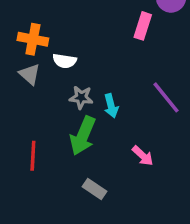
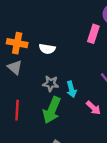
white semicircle: (65, 61) -> (47, 49), moved
red line: (33, 156) -> (17, 110), moved
pink arrow: (143, 156) -> (93, 108), moved

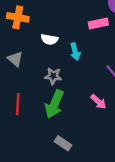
pink rectangle: (93, 34) -> (98, 23), turned 60
orange cross: (17, 43) -> (18, 17), moved
cyan arrow: (71, 89) -> (75, 52), moved

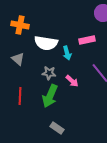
pink rectangle: (98, 23) -> (87, 40), moved
white semicircle: (50, 39) -> (46, 43), size x1.6
pink arrow: (98, 102) -> (72, 81), moved

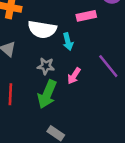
pink rectangle: (87, 40) -> (86, 16), moved
pink arrow: (72, 81) -> (74, 76), turned 80

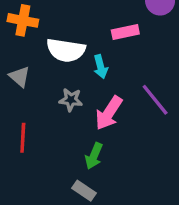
pink arrow: (74, 76) -> (109, 113), size x1.5
green arrow: (47, 94) -> (94, 156), moved, size x0.7

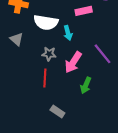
red line: (23, 138) -> (45, 78), moved
green arrow: (94, 156) -> (86, 85), moved

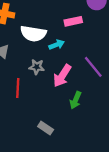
cyan arrow: (68, 33) -> (57, 45), turned -96
red line: (45, 78) -> (18, 88), moved

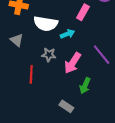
pink rectangle: (73, 21) -> (83, 12), turned -49
gray rectangle: (46, 128) -> (66, 106), moved

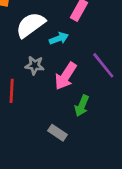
white semicircle: (46, 24) -> (31, 25), turned 135

